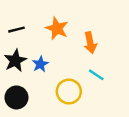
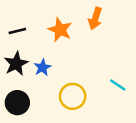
orange arrow: (90, 43) -> (95, 18), moved, turned 30
cyan line: (96, 75) -> (118, 85), moved

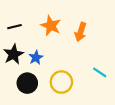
orange arrow: (95, 18) -> (81, 32), moved
black circle: (17, 103) -> (27, 83), moved

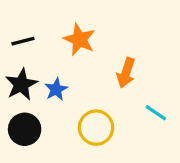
orange arrow: (81, 32) -> (126, 73), moved
black circle: (27, 83) -> (25, 129), moved

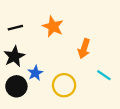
blue star: (56, 89) -> (35, 73), moved

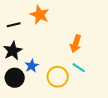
orange star: (53, 27) -> (40, 15), moved
cyan line: (104, 75) -> (79, 68), moved

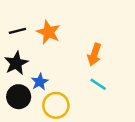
orange star: (40, 15) -> (48, 32), moved
yellow circle: (58, 77) -> (56, 105), moved

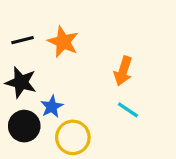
black star: (16, 63) -> (21, 82), turned -30

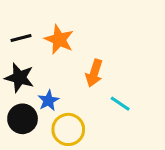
orange arrow: (123, 71) -> (94, 73), moved

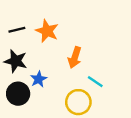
yellow circle: (68, 129) -> (78, 102), moved

